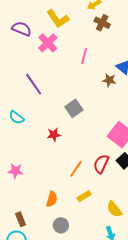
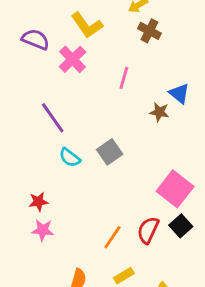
cyan semicircle: (17, 117) -> (70, 158), moved
red star: (54, 135) -> (38, 202), moved
pink star: (16, 171) -> (43, 230), moved

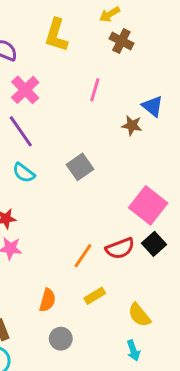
yellow L-shape: (87, 25) -> (56, 35), turned 52
pink cross: (73, 59) -> (25, 90), moved
cyan semicircle: (70, 158) -> (24, 173), moved
red semicircle: (148, 230) -> (120, 248), turned -136

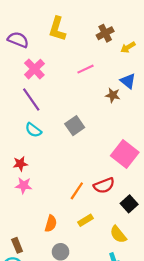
yellow arrow: (110, 14) -> (128, 47), moved
brown cross: (121, 41) -> (105, 33), turned 35
pink line: (95, 90) -> (86, 69), turned 49
black square: (154, 244) -> (129, 204), moved

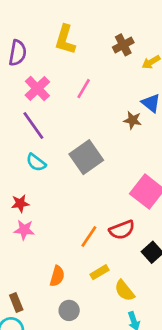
purple semicircle: (18, 40) -> (18, 53), turned 78
pink line: (86, 69) -> (84, 89), moved, turned -35
gray square: (75, 126) -> (86, 157), size x1.4
yellow semicircle: (118, 234) -> (125, 291), moved

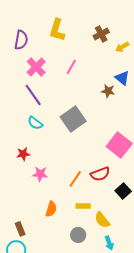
pink star: (24, 230) -> (40, 174), moved
yellow rectangle: (99, 272) -> (83, 206), turned 32
gray circle: (69, 310) -> (78, 235), moved

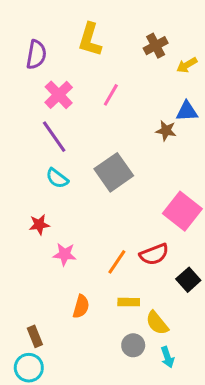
blue triangle: (122, 78) -> (187, 111), turned -42
gray circle: (78, 235) -> (133, 345), moved

